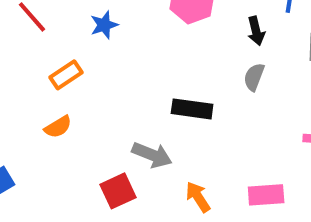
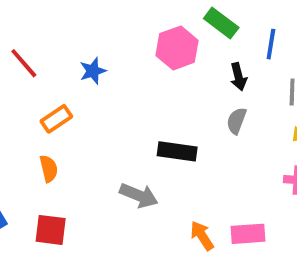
orange semicircle: (58, 127) -> (49, 169), turned -72
red square: (118, 191) -> (51, 230), moved, turned 32
orange arrow: (198, 197) -> (202, 236), moved

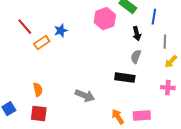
orange rectangle: (56, 119) -> (42, 43), moved
black rectangle: (177, 151) -> (125, 78), moved
orange semicircle: (49, 169) -> (38, 90), moved

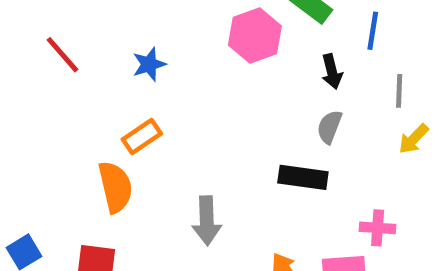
orange rectangle: (42, 43) -> (142, 136), moved
pink cross: (168, 88) -> (378, 228), moved
orange semicircle: (38, 90) -> (115, 187), moved, size x1.5
gray arrow: (85, 96) -> (207, 221), turned 66

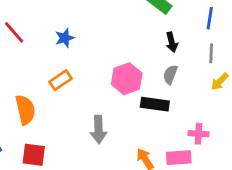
blue line: (373, 31) -> (210, 18), moved
pink hexagon: (255, 35) -> (127, 79), moved
orange semicircle: (115, 187) -> (25, 110), moved

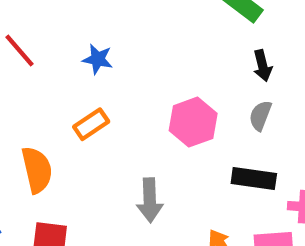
blue star: (65, 38) -> (98, 59), turned 30
black rectangle: (155, 104) -> (254, 178), moved

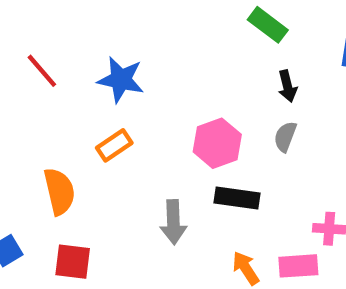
blue star: (98, 59) -> (121, 80), size x1.5
black rectangle: (254, 178) -> (237, 198), moved

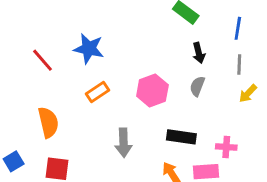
red line: (42, 71) -> (42, 60), moved
orange rectangle: (114, 145) -> (97, 92), moved
black rectangle: (237, 198) -> (181, 137), moved

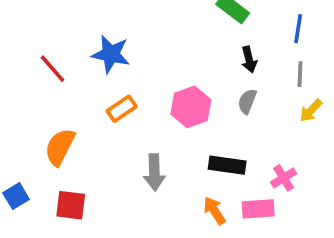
orange semicircle: (48, 122) -> (60, 147), turned -140
pink cross: (226, 147) -> (284, 178), turned -36

